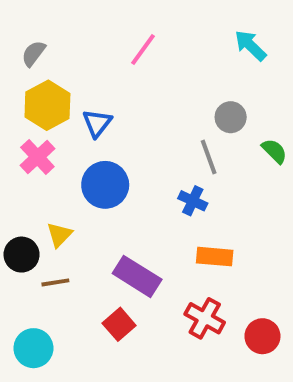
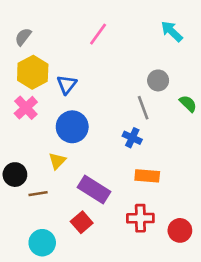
yellow triangle: (59, 235) -> (57, 161), moved
red cross: (205, 318) -> (140, 218), turned -30
cyan circle: (33, 348) -> (42, 243), moved

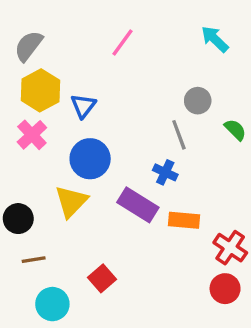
gray semicircle: (23, 37) -> (28, 46), size x1.4
yellow triangle: (57, 161) -> (71, 201), size x1.5
purple rectangle: (94, 190) -> (138, 205), moved
brown line: (38, 194) -> (34, 260), moved
red cross: (140, 218) -> (230, 248), moved, turned 35

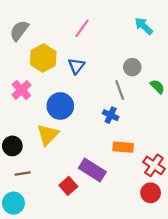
yellow hexagon: (40, 90) -> (43, 58), moved
blue triangle: (83, 106) -> (76, 66), moved
purple rectangle: (138, 205) -> (92, 170), moved
cyan circle: (52, 304) -> (13, 203), moved

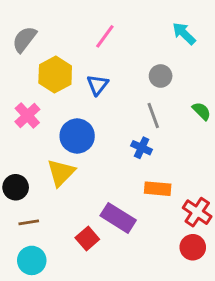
gray circle: (132, 67) -> (161, 76), moved
cyan circle: (13, 203) -> (32, 260), moved

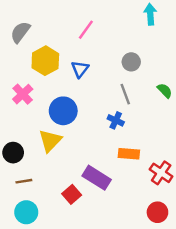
cyan arrow: (184, 34) -> (150, 14), moved, turned 42
red circle: (193, 247) -> (157, 212), moved

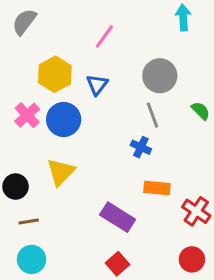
gray semicircle: (20, 32) -> (24, 22), moved
gray circle: (131, 62) -> (160, 76), size x1.5
blue circle: (63, 111) -> (64, 119), moved
red square: (72, 194) -> (118, 264), moved

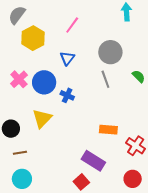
yellow hexagon: (55, 74) -> (33, 38), moved
blue cross: (141, 147) -> (67, 95), moved
purple rectangle: (118, 217) -> (93, 161), moved

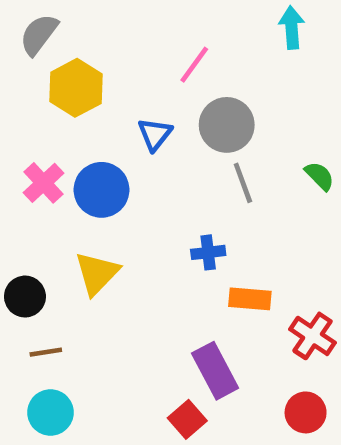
pink line: (72, 25) -> (194, 65), moved
gray circle: (110, 52) -> (227, 125), moved
blue cross: (67, 95) -> (208, 252), moved, turned -32
purple rectangle: (93, 161) -> (215, 371), turned 30

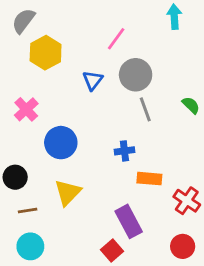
blue circle: (101, 190) -> (61, 143), moved
yellow triangle: (97, 273) -> (68, 192), moved

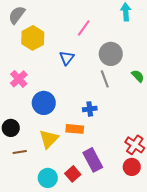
gray circle: (136, 75) -> (111, 54), moved
orange rectangle: (149, 179) -> (75, 129), moved
cyan circle: (30, 246) -> (48, 178), moved
red circle: (183, 246) -> (132, 167), moved
red square: (112, 251) -> (73, 174), moved

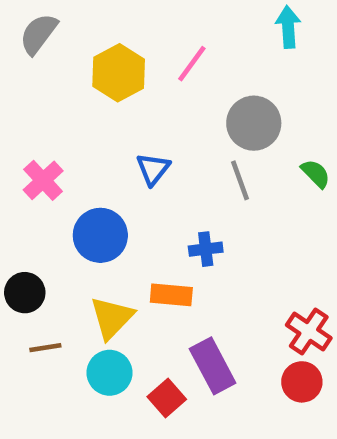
yellow hexagon: (33, 38) -> (119, 73), moved
blue triangle: (67, 58) -> (153, 169), moved
cyan circle: (48, 178) -> (110, 373), moved

